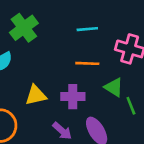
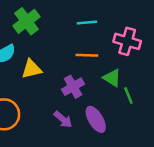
yellow triangle: (36, 95) -> (32, 69), moved
purple cross: (73, 97) -> (73, 87), turned -30

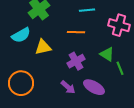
orange line: (87, 55) -> (76, 32), moved
purple ellipse: (96, 119) -> (94, 87), turned -30

